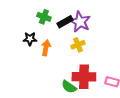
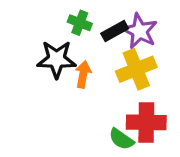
black star: (30, 39) -> (57, 59), size x1.6
yellow cross: (78, 45) -> (136, 69), size x1.6

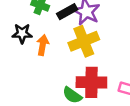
black star: (57, 59) -> (22, 33), size x0.7

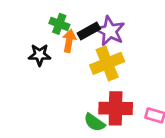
orange arrow: (43, 45) -> (69, 41), moved

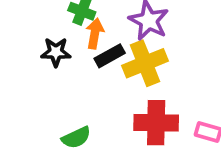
black rectangle: (89, 31) -> (110, 56), moved
green semicircle: (94, 122) -> (76, 138), moved, turned -60

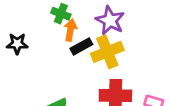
black star: (56, 52) -> (17, 44), moved

